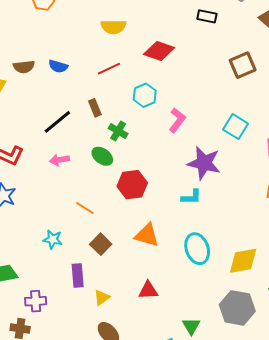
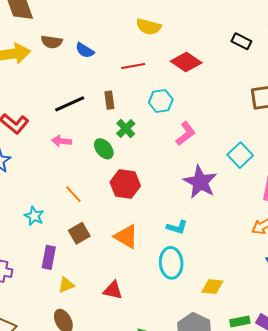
cyan L-shape: (191, 197) -> (177, 227), moved
yellow diamond: (243, 261) -> (212, 287), size x0.7

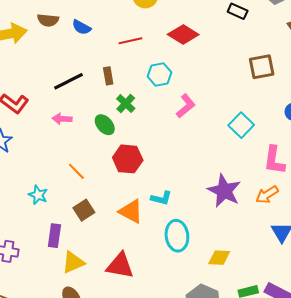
purple star: (200, 182) -> (224, 191), moved
cyan L-shape: (177, 227) -> (161, 198), moved
yellow triangle: (66, 285) -> (73, 262), size x1.4
red triangle: (113, 290) -> (120, 266), size x1.4

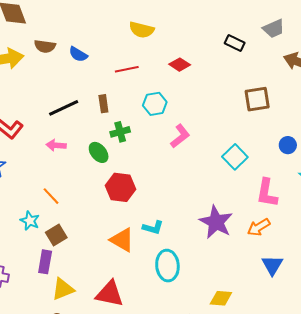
red diamond: (183, 34) -> (180, 65), size x0.7
green cross: (126, 104) -> (120, 132), turned 30
orange line: (76, 171) -> (51, 196), moved
brown square: (84, 210) -> (56, 235), moved
yellow diamond: (219, 258) -> (221, 298), moved

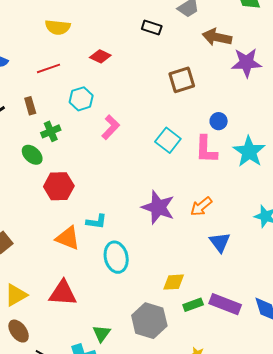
pink L-shape: (267, 193) -> (206, 149), moved

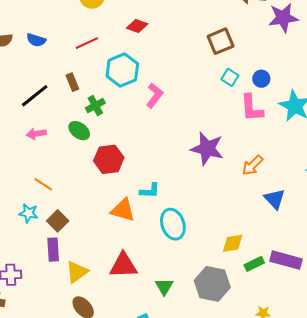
cyan hexagon: (81, 99) -> (122, 70), size x1.4
cyan square: (168, 140) -> (230, 77), moved, size x0.7
purple star: (158, 207) -> (207, 149), moved
green triangle: (102, 333) -> (164, 287), moved

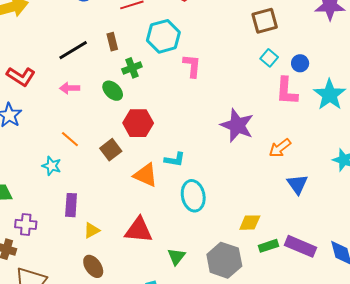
pink L-shape: (155, 95) -> (192, 66), turned -40
brown square: (58, 221) -> (111, 150), moved
yellow triangle: (77, 272) -> (92, 230), size x0.7

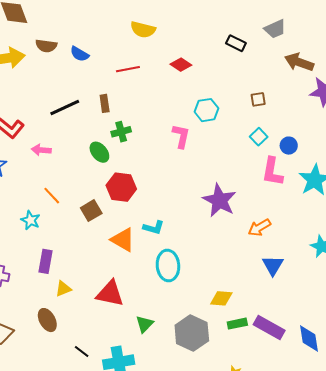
brown square: (265, 21) -> (258, 99), size x0.6
cyan hexagon: (163, 36) -> (206, 110), moved, size x0.7
pink arrow: (70, 88) -> (41, 150), moved
brown ellipse: (93, 266) -> (47, 320), moved

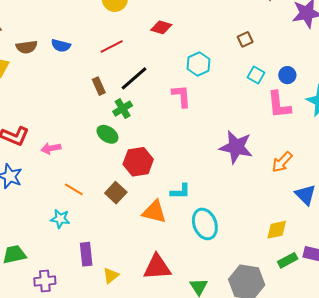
black line: (65, 108) -> (134, 78), moved
yellow diamond: (221, 298) -> (277, 230), moved

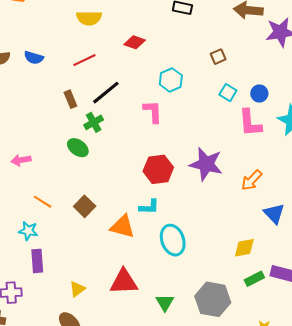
red hexagon: (138, 162) -> (158, 169), moved
purple rectangle: (86, 254) -> (37, 261), moved

